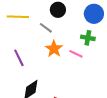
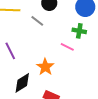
orange star: (54, 49) -> (45, 67), moved

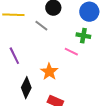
black diamond: (22, 83) -> (26, 88), turned -30

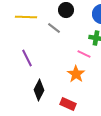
orange star: (49, 72) -> (76, 74), moved

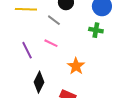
pink line: (84, 54) -> (51, 43), moved

